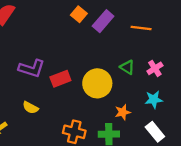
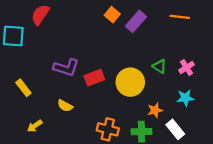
orange line: (141, 28) -> (180, 17), moved
white rectangle: (155, 132) -> (175, 129), moved

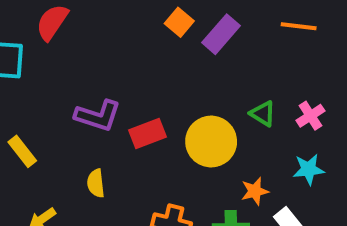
yellow semicircle: (65, 106) -> (96, 183), turned 56

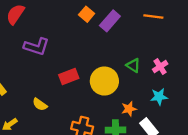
purple L-shape: (98, 116) -> (36, 47), moved
yellow semicircle: (96, 183) -> (40, 104), turned -48

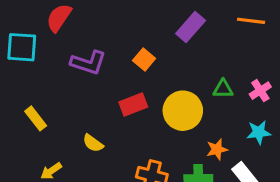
orange square: (87, 14) -> (144, 60), moved
green triangle: (133, 65) -> (223, 89), turned -32

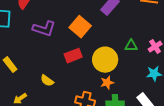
orange square: (144, 60) -> (80, 27), size x1.5
orange star: (217, 149) -> (107, 83), moved

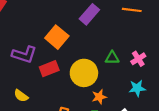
purple L-shape: (44, 29) -> (24, 54), moved
orange star: (107, 83) -> (99, 97), moved

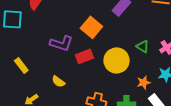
green triangle: (112, 58) -> (143, 46), turned 32
orange star: (99, 97) -> (144, 83), moved

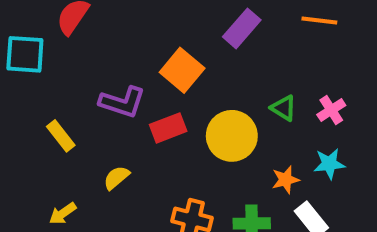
yellow rectangle: (21, 66) -> (61, 136), moved
yellow semicircle: (58, 82) -> (116, 178), turned 104

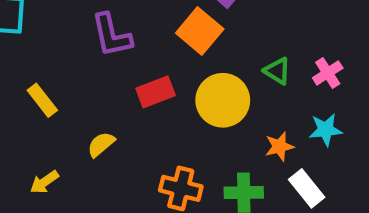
orange square: (182, 70) -> (200, 31), moved
purple L-shape: (122, 102) -> (112, 35), moved, turned 60

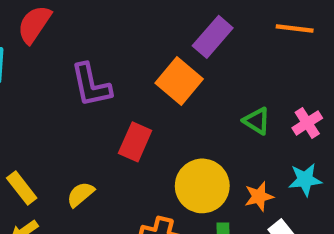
red rectangle: (156, 92) -> (135, 142), turned -45
yellow rectangle: (42, 100) -> (22, 188), moved
yellow circle: (223, 100) -> (202, 186), moved

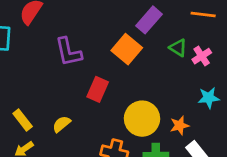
green triangle: (257, 121) -> (178, 48), moved
pink cross: (307, 123) -> (202, 56), moved
cyan star: (305, 180) -> (209, 98), moved

